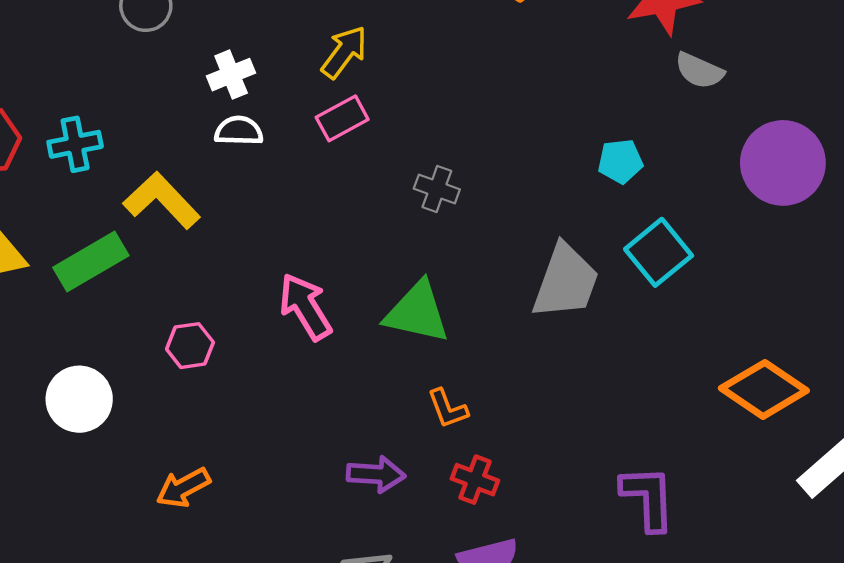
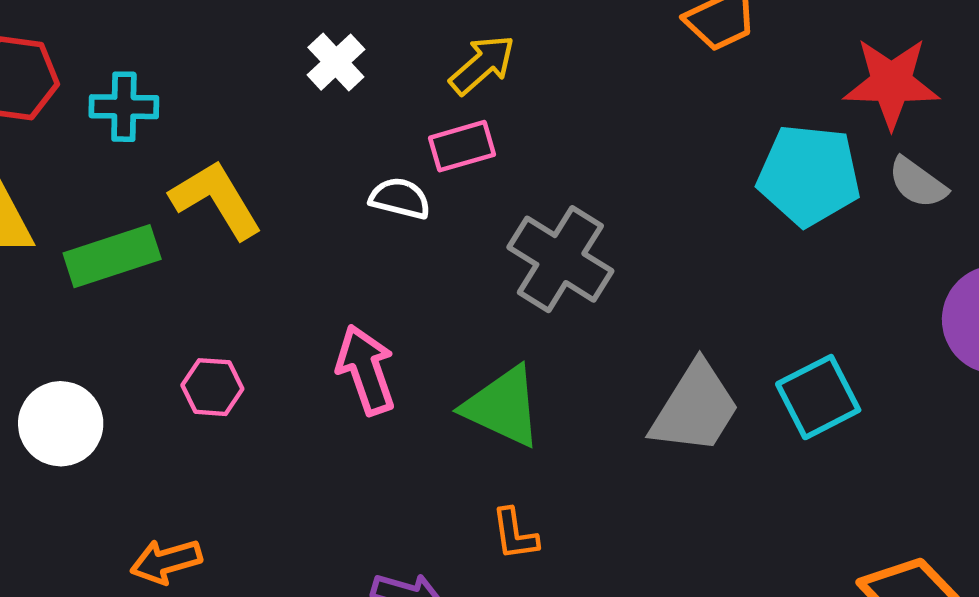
white cross: (231, 75) -> (336, 62), turned -33
white semicircle: (239, 131) -> (400, 198), moved
cyan pentagon: (620, 161) -> (809, 175), moved, size x1.8
gray cross: (437, 189) -> (560, 259), size x1.8

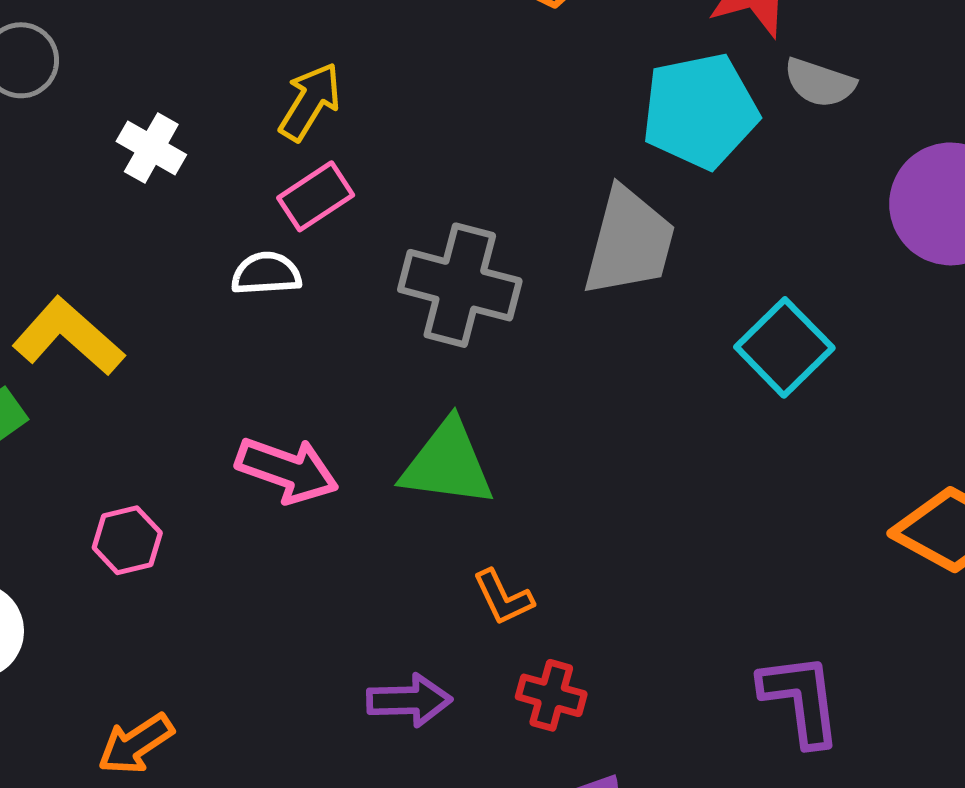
pink arrow: (366, 370) -> (287, 470), turned 146
gray trapezoid: (695, 408) -> (629, 242), moved

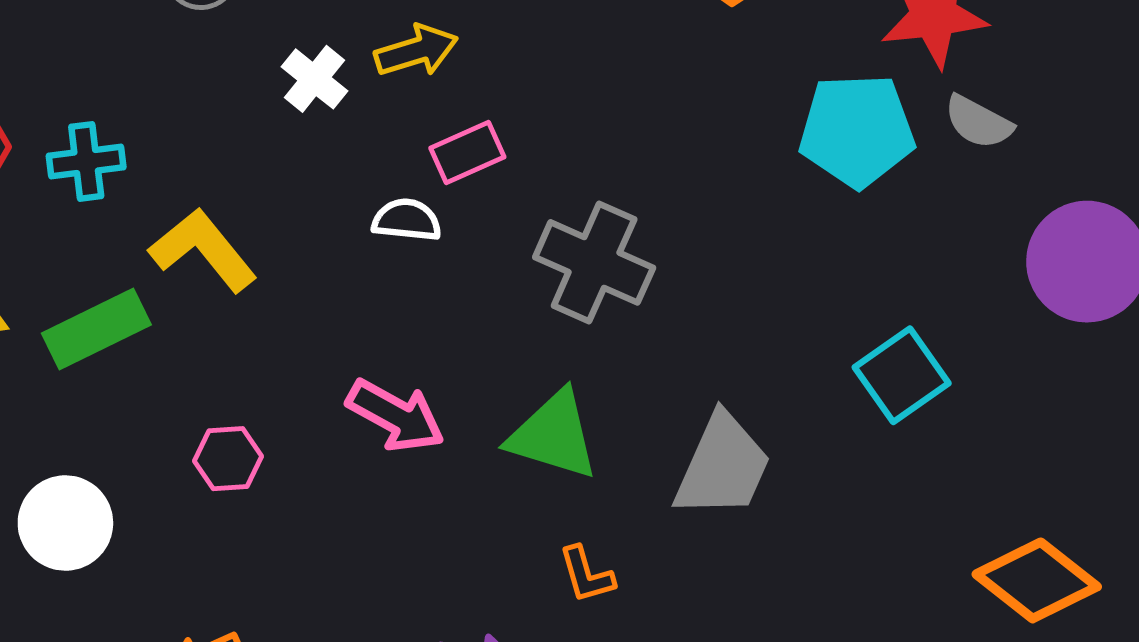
yellow arrow: (310, 102) -> (416, 51), moved, turned 32
gray trapezoid: (629, 242) -> (723, 466), moved

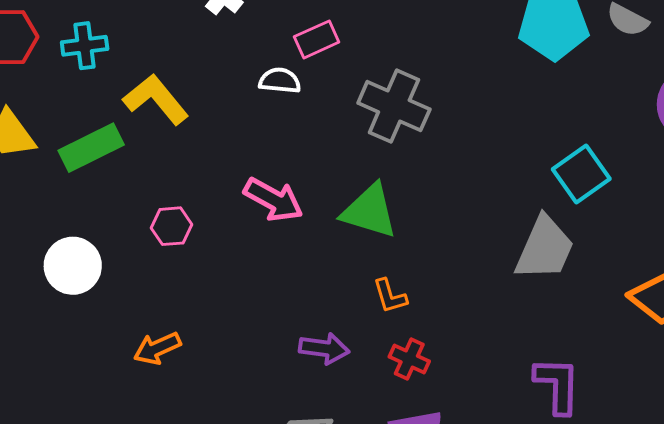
gray trapezoid: (723, 466) -> (545, 248), moved

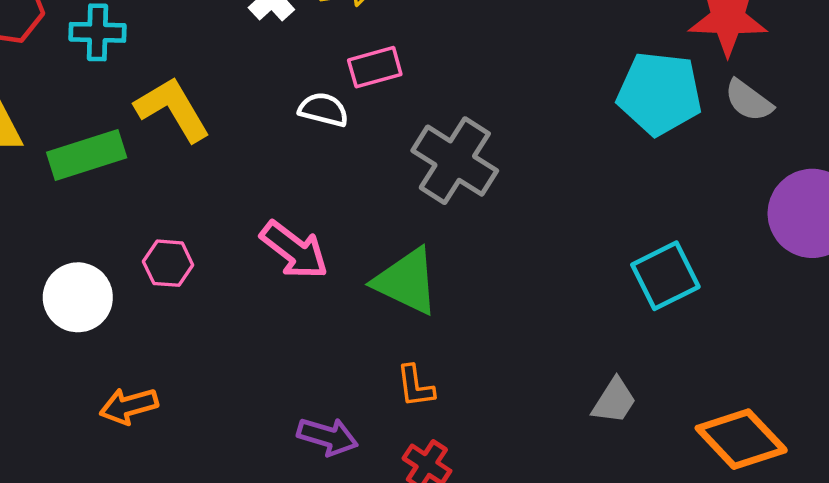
gray trapezoid: (545, 248) -> (614, 401), moved, size x0.6
white circle: (73, 266) -> (78, 297), moved

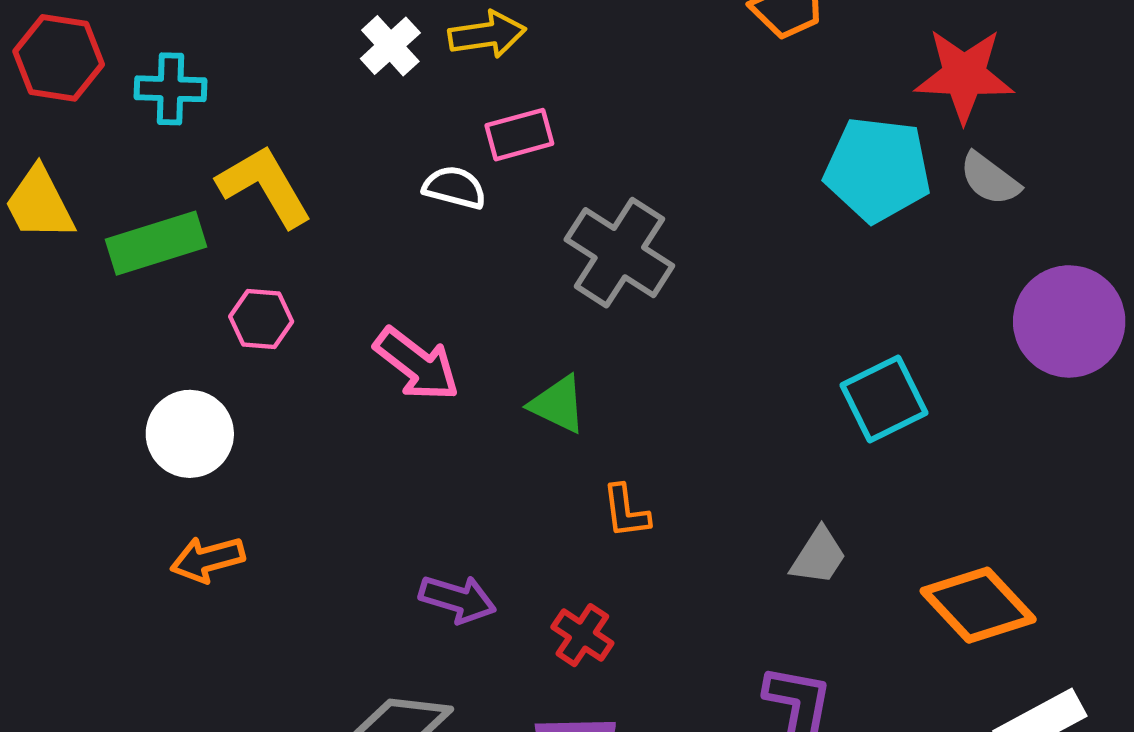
pink hexagon: (168, 263) -> (261, 319), moved
green triangle: (406, 281) -> (558, 404), size x0.7
white circle: (78, 297) -> (190, 434), moved
orange L-shape: (415, 386) -> (626, 511), moved

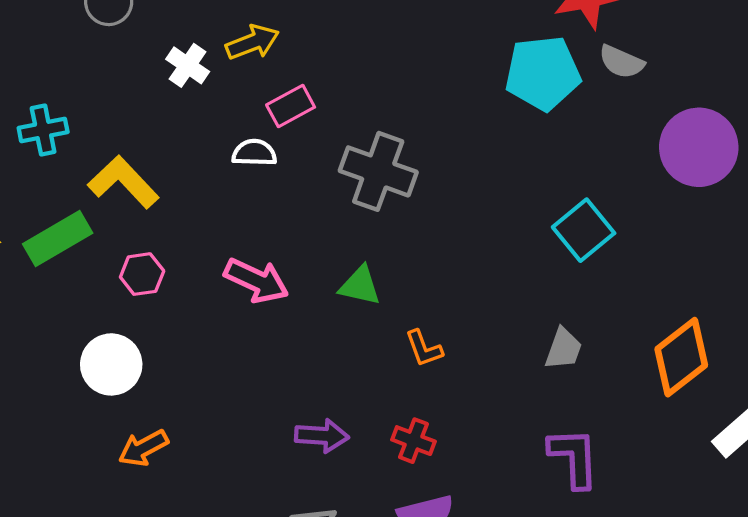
orange diamond: (978, 605) -> (681, 357), turned -72

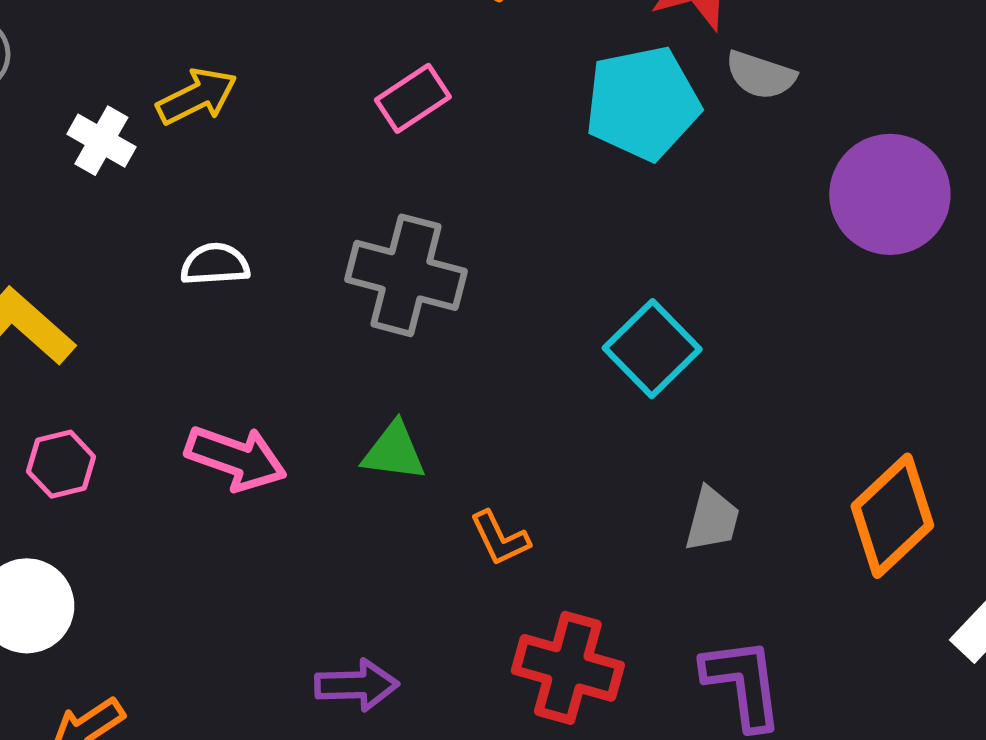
pink rectangle: (291, 106) -> (413, 98), moved
cyan square: (584, 230) -> (652, 349), moved
red cross: (414, 441) -> (568, 668), moved, size x1.6

